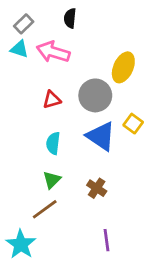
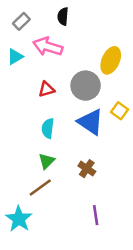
cyan triangle: (19, 49) -> (15, 57), moved, turned -48

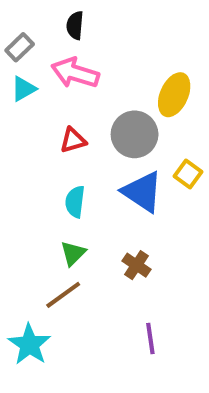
black semicircle: (63, 16) -> (75, 25), moved
gray rectangle: (21, 21) -> (20, 47), moved

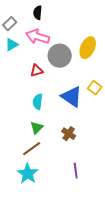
gray circle: (135, 134) -> (60, 56), moved
cyan star: (29, 344) -> (28, 174), moved

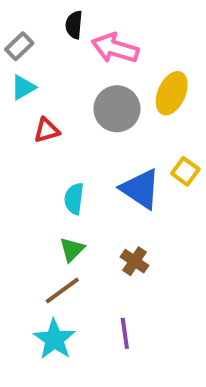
pink arrow: (38, 37) -> (115, 48), moved
red triangle: (37, 71) -> (47, 130), moved
purple line: (76, 171) -> (125, 333), moved

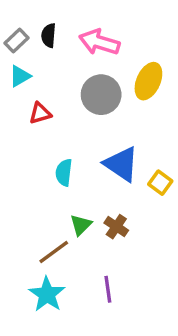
black semicircle: (74, 25) -> (49, 35), moved
yellow square: (185, 171) -> (160, 183), moved
green triangle: (72, 249) -> (81, 225), moved

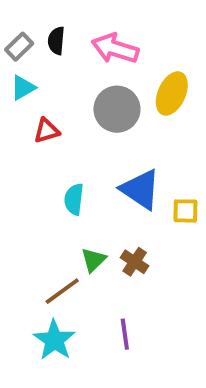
yellow square: (160, 183) -> (185, 211), turned -35

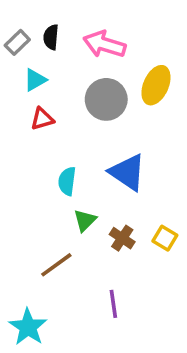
cyan triangle: (23, 88) -> (35, 80), moved
yellow square: (185, 211) -> (165, 238), moved, turned 30
green triangle: (93, 260) -> (85, 220), moved
cyan star: (54, 340) -> (28, 327), moved

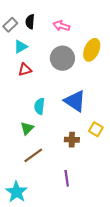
pink arrow: (104, 44) -> (61, 26), size x0.7
green triangle: (85, 220) -> (27, 128), moved
brown cross: (122, 238) -> (72, 140), turned -32
yellow square: (165, 238) -> (96, 129), moved

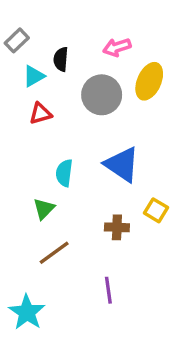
black semicircle: (30, 22) -> (61, 59), moved
pink arrow: (61, 26) -> (117, 47), moved, turned -35

